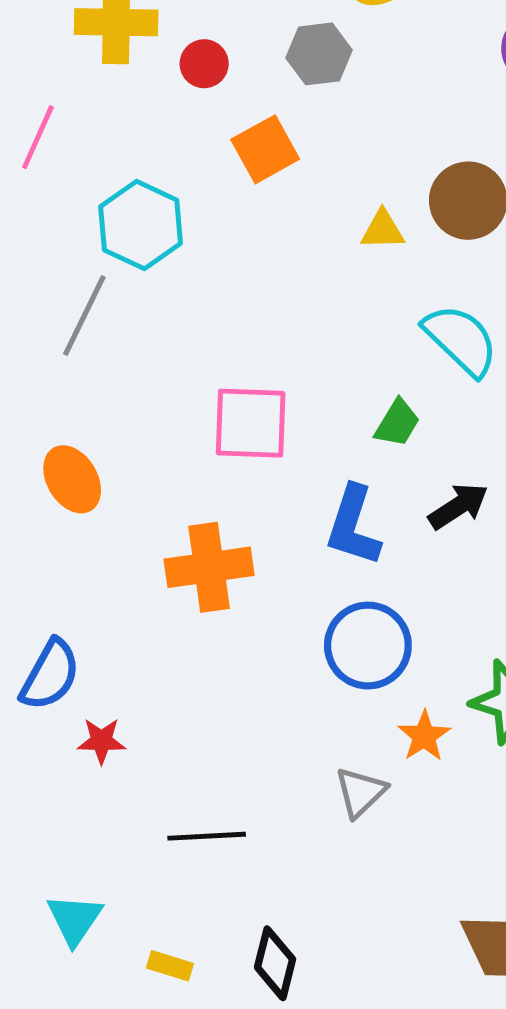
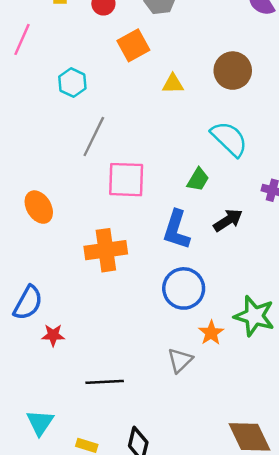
cyan hexagon: (141, 225) -> (72, 83), size x0.7
yellow triangle: (383, 230) -> (173, 84), moved
gray line: (84, 316) -> (94, 136), moved

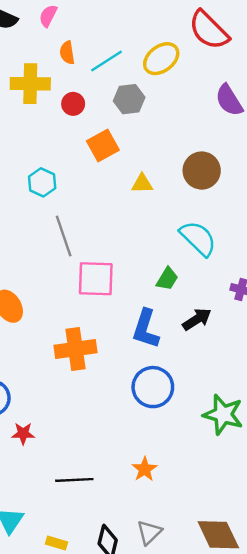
gray line: (94, 136) -> (64, 236), turned -45
orange star: (211, 333) -> (145, 469), moved
gray triangle: (180, 360) -> (149, 532), moved

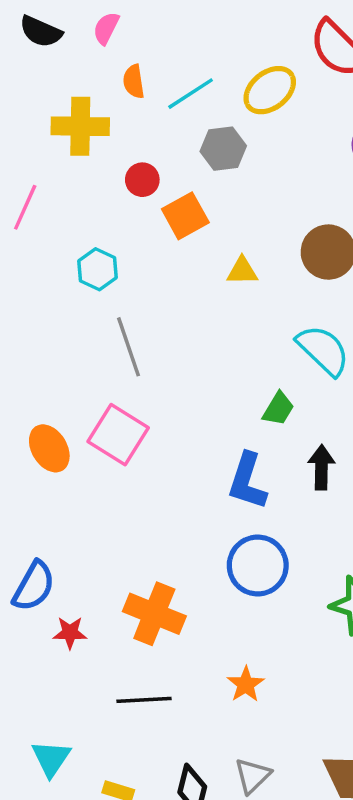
red circle: (73, 104) -> (142, 180), moved
pink square: (96, 279) -> (118, 435), moved, turned 30
black arrow: (197, 319) -> (321, 467), turned -56
orange cross: (76, 349) -> (154, 614), moved, turned 30

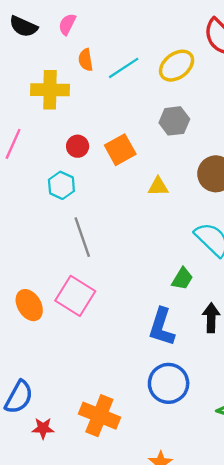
gray hexagon: (223, 149) -> (174, 121), moved
red circle: (142, 180) -> (78, 146), moved

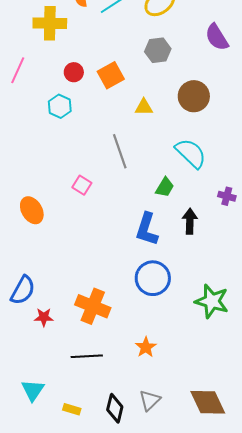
gray line: (82, 237) -> (120, 151), moved
pink square: (75, 296) -> (82, 185), moved, size x0.6

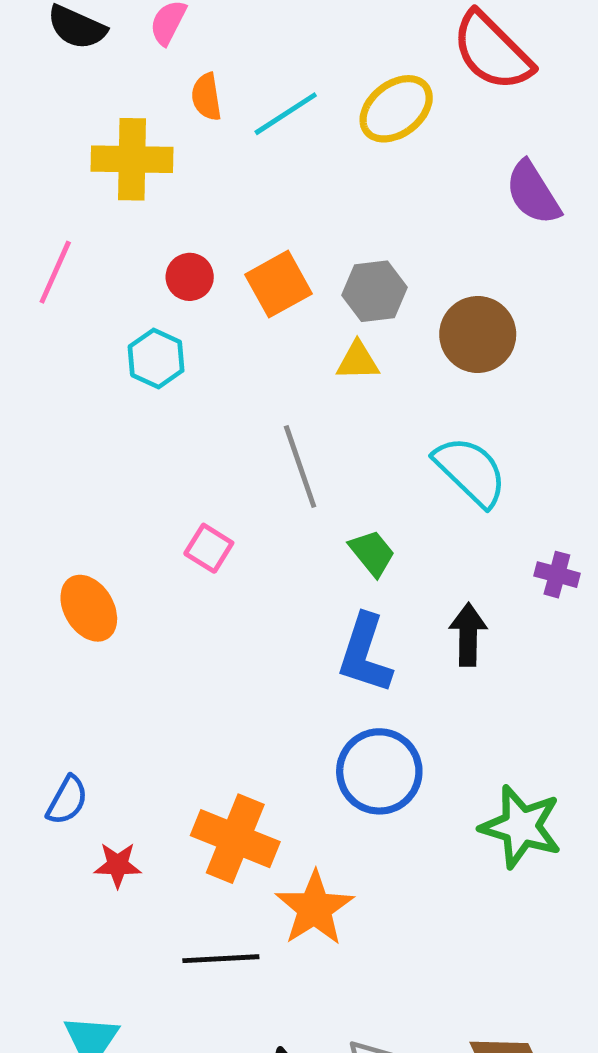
gray hexagon: (158, 50) -> (374, 291), moved
green trapezoid: (165, 187) -> (372, 553), moved, turned -70
blue semicircle: (23, 290) -> (67, 800), size x0.7
orange star: (146, 347) -> (314, 908), moved, size x1.5

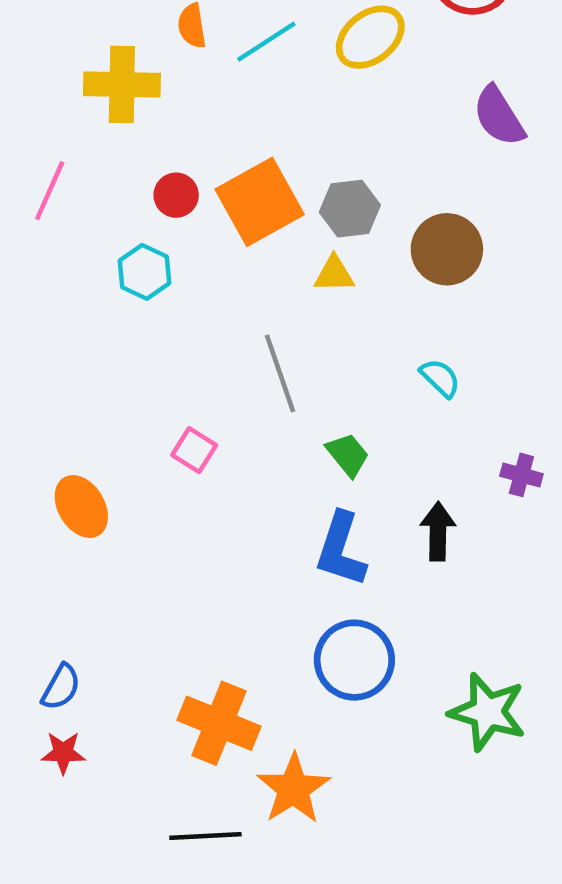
orange square: (278, 284) -> (260, 202), size x1.4
cyan semicircle: (471, 471) -> (440, 378), size x0.6
red star: (118, 865) -> (63, 753), moved

